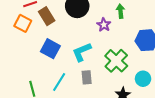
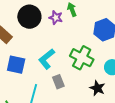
purple star: (104, 25) -> (56, 18), moved

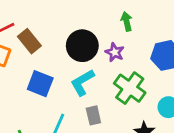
black circle: (29, 17) -> (82, 46), moved
purple star: (56, 18) -> (115, 52), moved

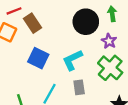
black circle: (82, 46) -> (86, 22), moved
purple star: (115, 52) -> (109, 41), moved

